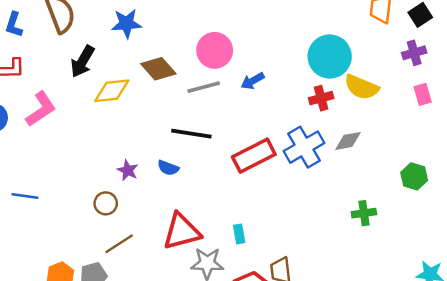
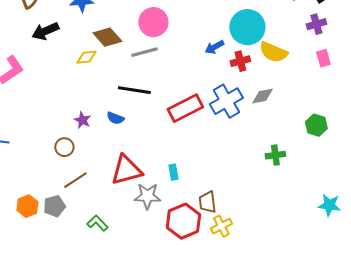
black arrow: (82, 61) -> (45, 31), turned 36
blue arrow: (253, 81) -> (214, 47), moved
yellow diamond: (112, 91) -> (86, 57), moved, size x0.7

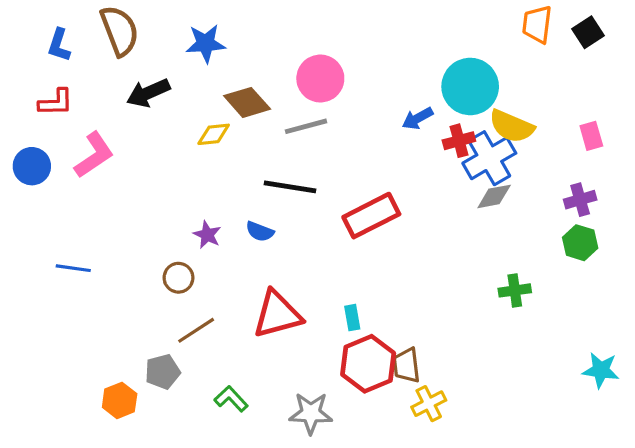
purple cross: (316, 24) -> (580, 200), moved
blue cross: (226, 101) -> (489, 158), moved
gray star: (147, 196) -> (311, 413), moved
orange hexagon: (27, 206) -> (120, 400), moved
red hexagon: (183, 221) -> (368, 364), moved

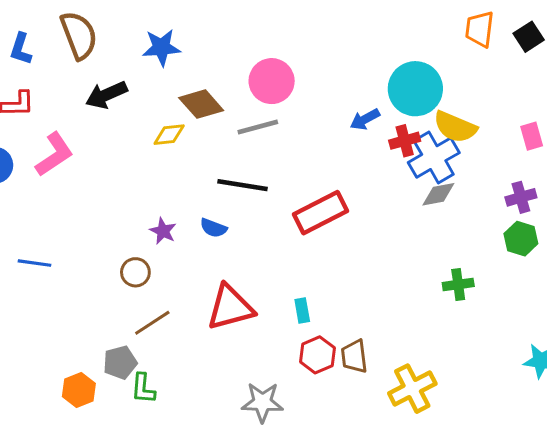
red hexagon: (368, 364) -> (317, 355), size x0.7
green L-shape: (231, 399) -> (143, 389), moved, turned -132
yellow cross: (429, 404) -> (412, 389), moved, size x1.4

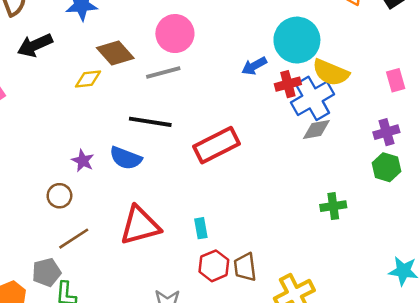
blue semicircle: (213, 228) -> (126, 158), size x1.4

